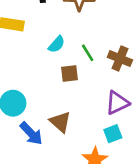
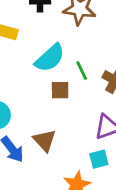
cyan semicircle: (57, 44) -> (50, 58), size x1.6

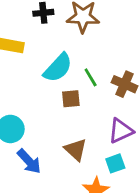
brown triangle: (45, 140) -> (76, 150), moved

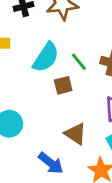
blue arrow: (29, 161) -> (51, 163), moved

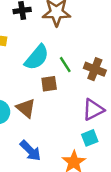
brown triangle: (75, 134) -> (26, 108), moved

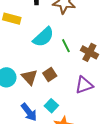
brown square: (49, 84) -> (50, 75), moved, turned -32
cyan square: (90, 138) -> (51, 106), moved, turned -32

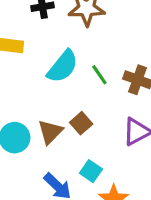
brown triangle: (29, 77) -> (50, 132), turned 36

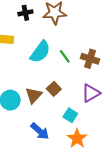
cyan square: (91, 171) -> (70, 115), moved

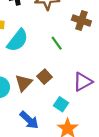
cyan semicircle: (40, 52) -> (18, 40), moved
brown cross: (90, 59) -> (81, 20), moved

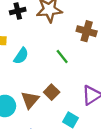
cyan semicircle: (18, 40) -> (21, 56), size x0.7

